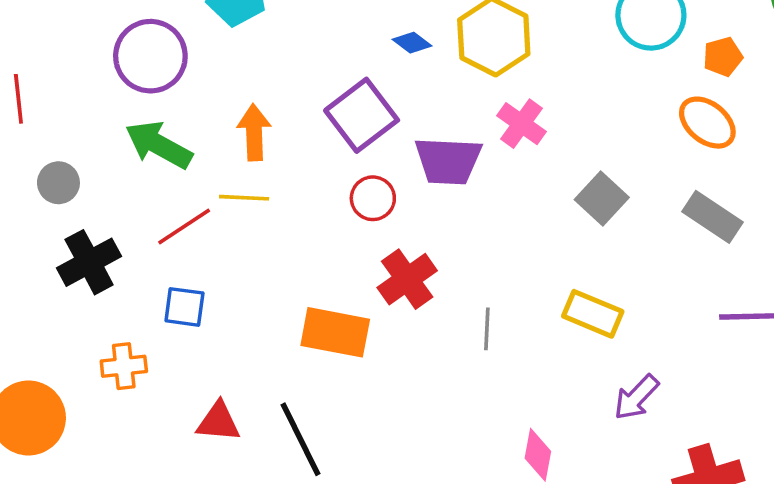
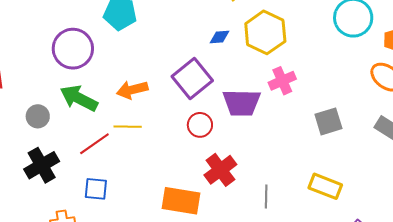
blue diamond: (412, 43) -> (220, 37), turned -40
pink cross: (521, 124) -> (282, 81), turned 32
orange arrow: (254, 132) -> (132, 90), turned -100
gray circle: (58, 183) -> (38, 116), moved
gray square: (602, 198) -> (328, 121), turned 32

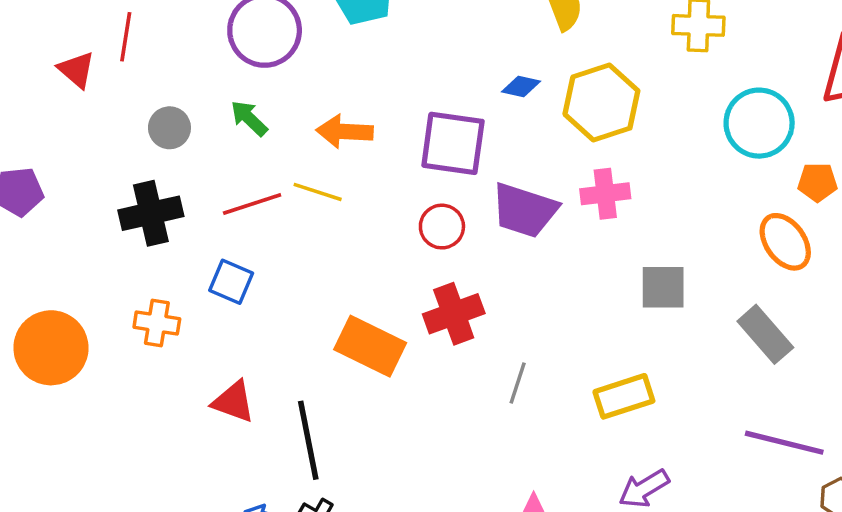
purple square: (192, 78) -> (453, 143), turned 30
green arrow: (79, 98) -> (249, 118), size x0.6
yellow rectangle: (325, 186) -> (624, 396), turned -56

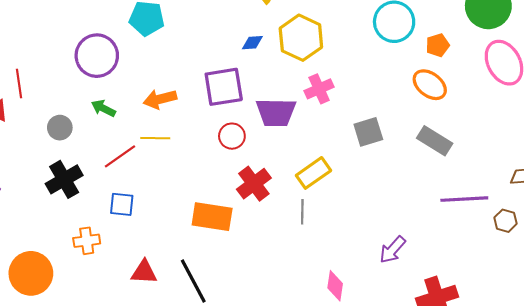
yellow rectangle: (624, 396) -> (313, 173), moved

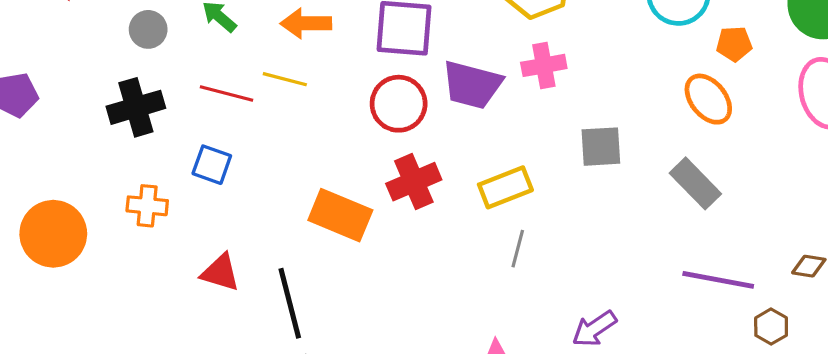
red circle: (232, 136) -> (399, 104), size x1.4
red line: (120, 156) -> (227, 94), turned 36
gray line: (302, 212) -> (518, 249), moved

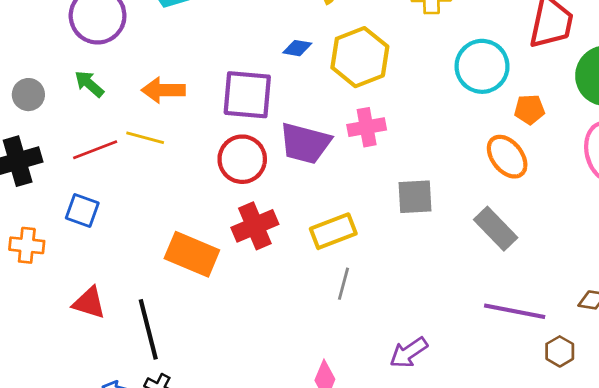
red line: (227, 94) -> (95, 150), turned -36

